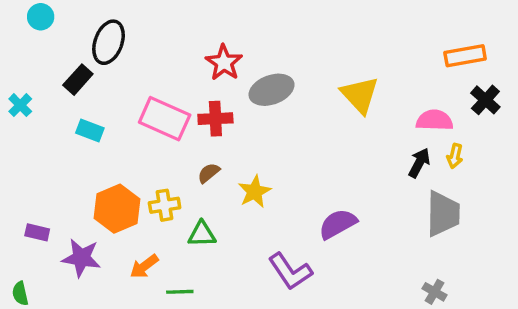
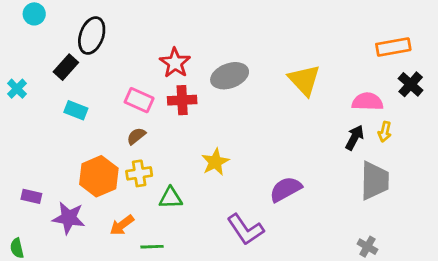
red star: (224, 63) -> (175, 63), moved
pink rectangle: (165, 119) -> (139, 100), size x0.7
brown semicircle: (209, 173) -> (136, 136), moved

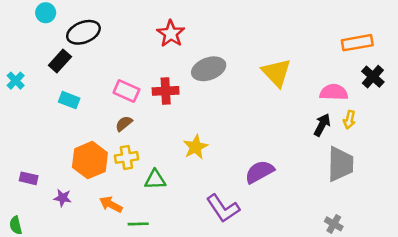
cyan circle: (34, 14) -> (46, 13), moved
black ellipse: (92, 36) -> (83, 32), turned 48
red star: (175, 63) -> (171, 34), moved
purple star: (69, 218) -> (63, 198), size x0.6
orange arrow: (122, 225) -> (111, 204), turned 65

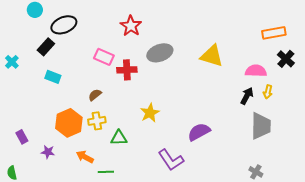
yellow triangle: (276, 73) -> (212, 56), turned -30
pink rectangle: (126, 91) -> (104, 57), moved
purple rectangle: (29, 178) -> (22, 137), turned 48

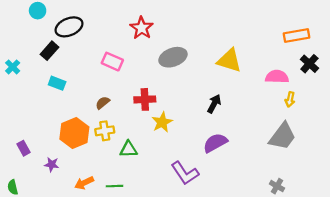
red cross: (127, 70) -> (145, 99), moved
black arrow: (247, 96) -> (214, 104), moved
gray trapezoid: (261, 126) -> (282, 136), turned 36
orange arrow: (85, 157) -> (84, 183), moved, turned -54

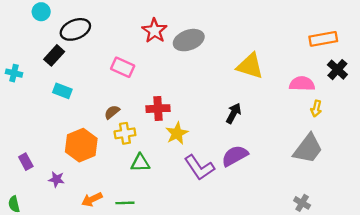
gray ellipse: (173, 57) -> (189, 40), moved
cyan cross: (13, 67) -> (14, 73), turned -32
yellow cross: (105, 131) -> (125, 133), moved
purple L-shape: (185, 173) -> (199, 168), moved

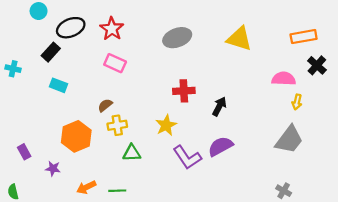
red star: (154, 31) -> (112, 29), moved
yellow triangle: (250, 66) -> (239, 39), moved
red cross: (158, 109) -> (184, 91), moved

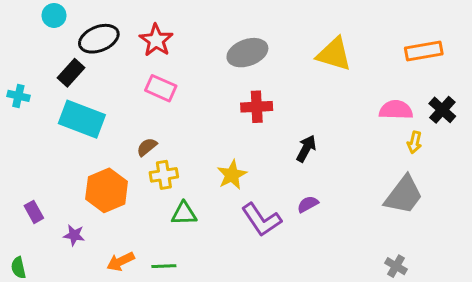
black cross: (317, 65) -> (442, 110), moved
cyan rectangle: (59, 85) -> (82, 119), size x1.8
red cross: (184, 91) -> (257, 107), moved
purple semicircle: (220, 146) -> (308, 204), size x0.6

